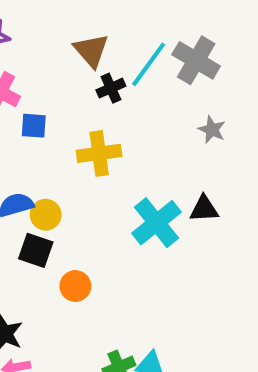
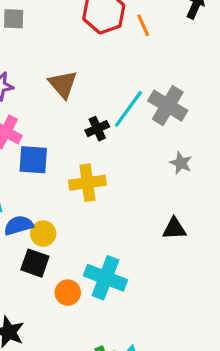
brown triangle: (91, 50) -> (63, 84), moved
blue square: (34, 126) -> (33, 160), size x1.4
cyan cross: (156, 223) -> (105, 278), moved, turned -30

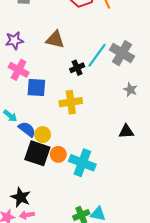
brown triangle: (63, 84) -> (55, 39), turned -36
blue semicircle: (19, 225) -> (27, 129), turned 54
black square: (35, 263) -> (37, 153), size x1.4
orange circle: (68, 293) -> (58, 154), moved

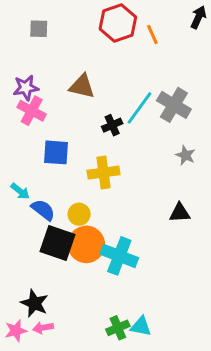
pink cross: (19, 70) -> (32, 111), moved
yellow circle: (43, 135) -> (79, 214), moved
orange circle: (58, 154) -> (86, 244), size x1.6

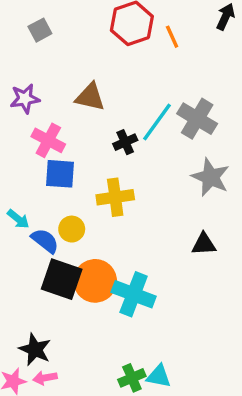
gray square: (39, 29) -> (40, 30), turned -30
pink cross: (32, 111) -> (48, 140), moved
gray star: (185, 155) -> (210, 177), size x1.6
yellow circle: (79, 214) -> (72, 229), moved

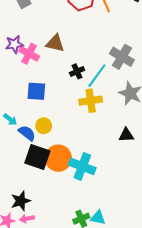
cyan line: (157, 122) -> (97, 76), moved
pink cross: (48, 140) -> (29, 54), moved
yellow cross: (115, 197) -> (91, 101), moved
black star: (35, 349) -> (21, 201), turned 30

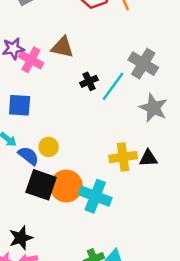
blue square: (36, 91) -> (20, 105), moved
yellow cross: (91, 101) -> (123, 157), moved

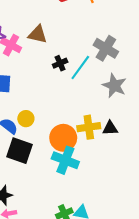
orange circle: (66, 186) -> (63, 138), moved

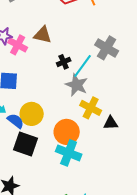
gray star: (114, 86) -> (77, 85), moved
yellow circle: (26, 119) -> (32, 114), size x1.5
yellow cross: (89, 127) -> (91, 108), moved, turned 35

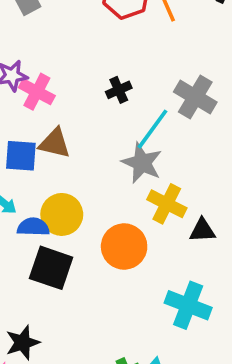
brown triangle: (43, 35) -> (55, 143), moved
black cross: (64, 62) -> (119, 90), moved
blue semicircle: (16, 121) -> (33, 227), turned -36
cyan cross: (69, 153) -> (188, 305), moved

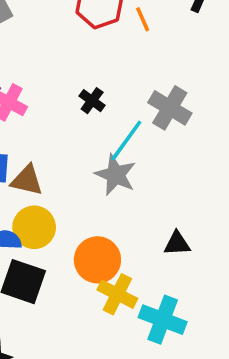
black cross: (119, 90) -> (92, 101), turned -30
brown triangle: (55, 143) -> (27, 180), moved
yellow cross: (167, 204) -> (117, 294), moved

